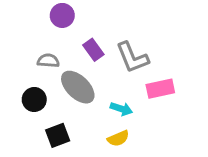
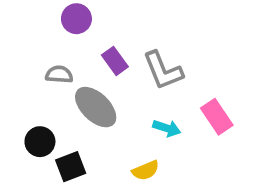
pink rectangle: (160, 89) -> (217, 117), moved, turned 68
black circle: (34, 100) -> (40, 142), moved
cyan arrow: (121, 109) -> (167, 128), moved

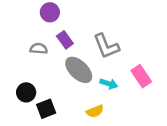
purple rectangle: (115, 61) -> (65, 40), moved
gray ellipse: (96, 107) -> (79, 70), moved

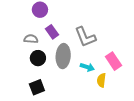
gray ellipse: (79, 70) -> (63, 56), turned 50
black circle: (26, 92) -> (38, 58), moved
yellow semicircle: (95, 111) -> (101, 80), moved, turned 120

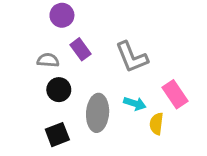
gray ellipse: (63, 56) -> (98, 113), moved

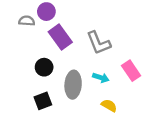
purple rectangle: (81, 49) -> (60, 37), size x1.5
gray semicircle: (48, 60) -> (27, 21), moved
yellow semicircle: (156, 124) -> (109, 105), moved, turned 112

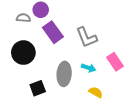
black circle: (44, 67) -> (23, 53), moved, size x1.5

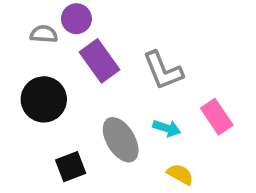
gray ellipse: (64, 74) -> (121, 140), turned -35

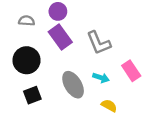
purple circle: (76, 19) -> (58, 11), moved
black square: (71, 167) -> (32, 95), moved

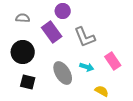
purple circle: (58, 11) -> (63, 11), moved
black square: (32, 95) -> (28, 82), turned 35
yellow semicircle: (109, 106) -> (102, 91), moved

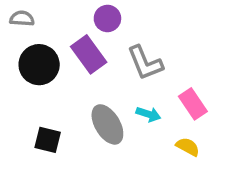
gray semicircle: (23, 18) -> (22, 18), moved
black circle: (23, 52) -> (39, 65), moved
yellow semicircle: (102, 91) -> (188, 147), moved

